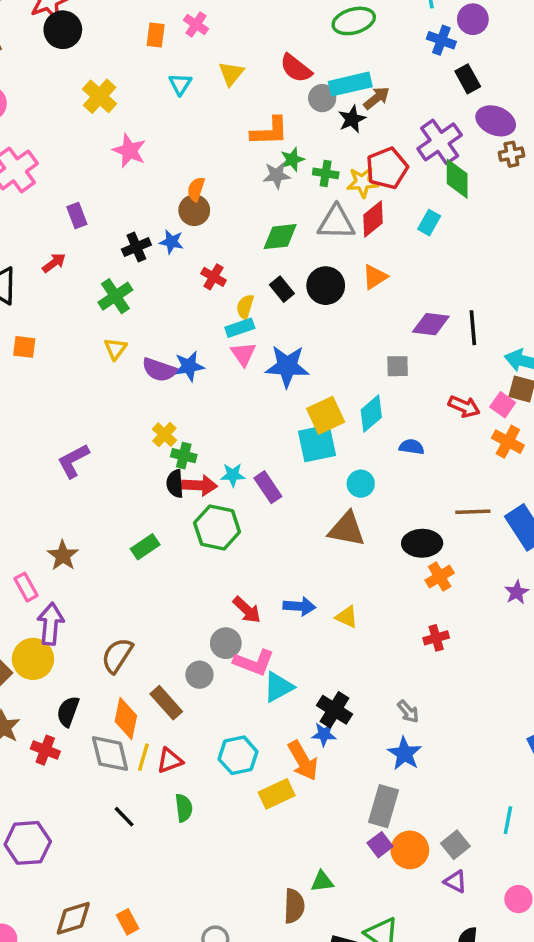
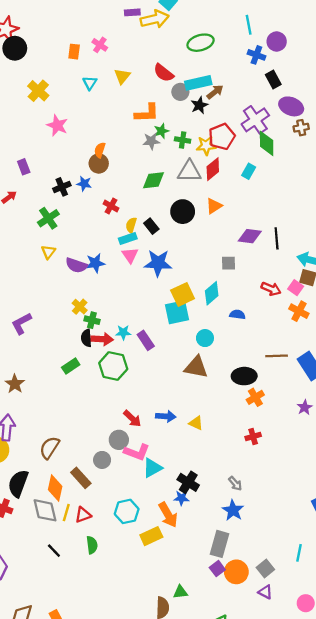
black rectangle: (282, 289) -> (151, 226), moved
green rectangle: (145, 547) -> (71, 366), moved
black semicircle: (68, 711) -> (18, 483), size x1.4

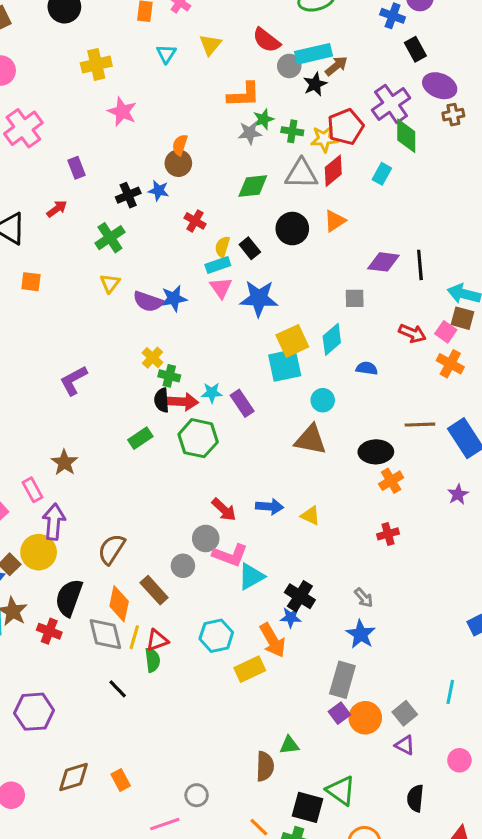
yellow cross: (38, 91) -> (96, 64), turned 35
green semicircle: (92, 545) -> (153, 660), moved

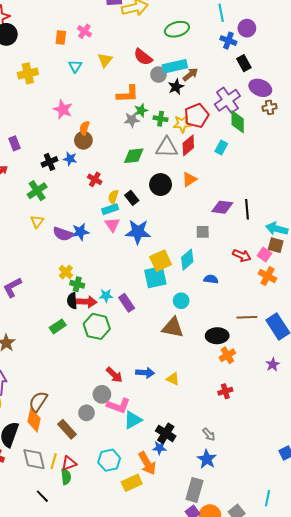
pink star: (122, 112) -> (63, 109), moved
orange diamond: (119, 604) -> (34, 420), moved

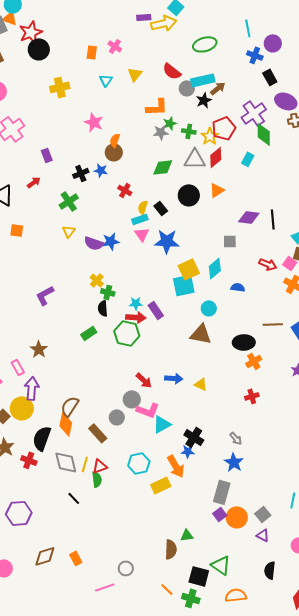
yellow star: (182, 124) -> (210, 136), turned -30
red arrow: (86, 302) -> (136, 317), moved

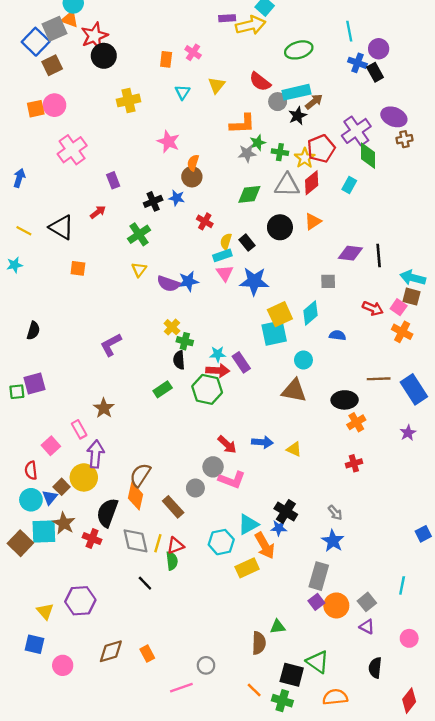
black rectangle: (270, 77) -> (375, 72), moved
cyan triangle: (162, 424) -> (248, 524), moved

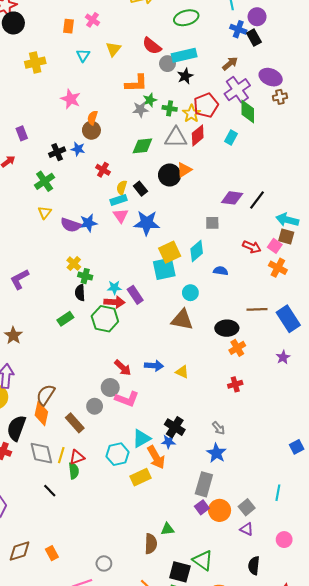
brown arrow: (314, 102) -> (230, 64), moved
orange triangle: (313, 221) -> (184, 170), moved
black line: (379, 255) -> (257, 200), turned 42

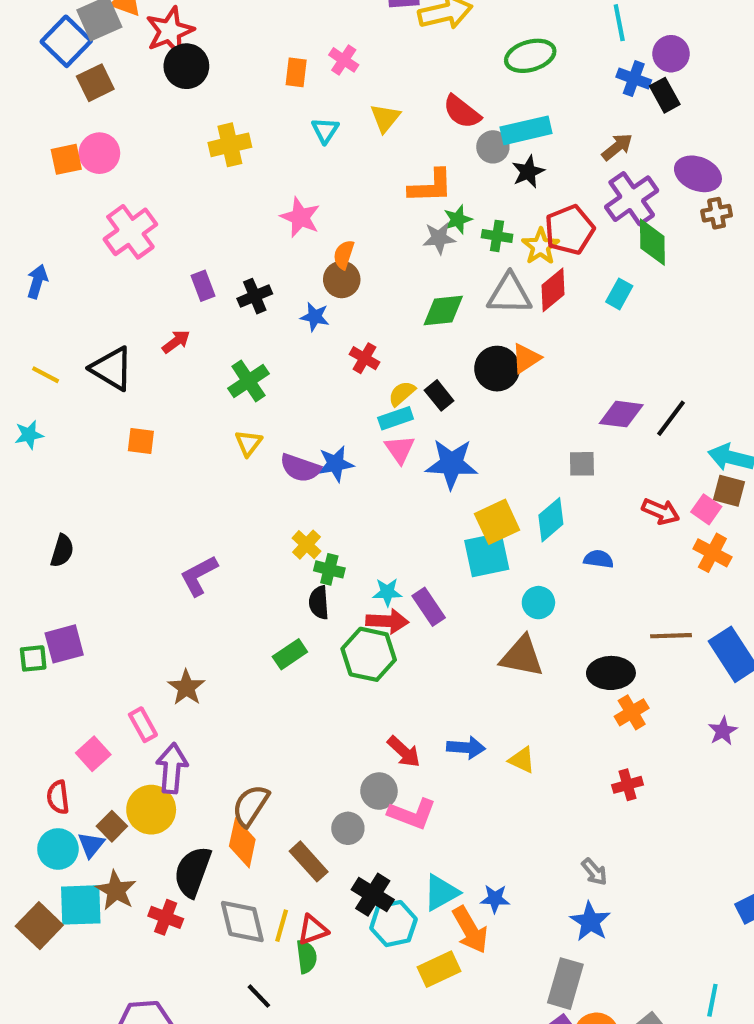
black cross: (57, 152) -> (255, 296), moved
yellow semicircle: (122, 188) -> (402, 393), turned 32
black cross: (175, 427) -> (373, 895), moved

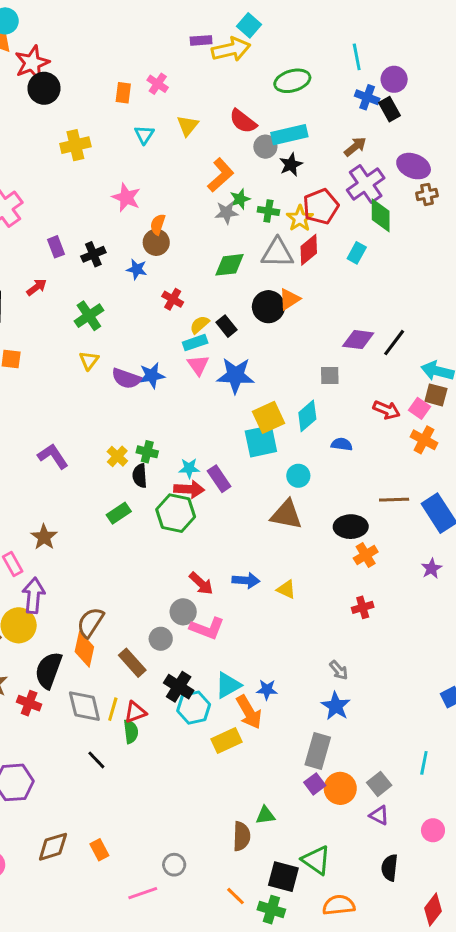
orange L-shape: (431, 186) -> (221, 175), turned -40
yellow cross: (307, 545) -> (117, 456), moved
purple L-shape: (199, 576) -> (53, 456), turned 84

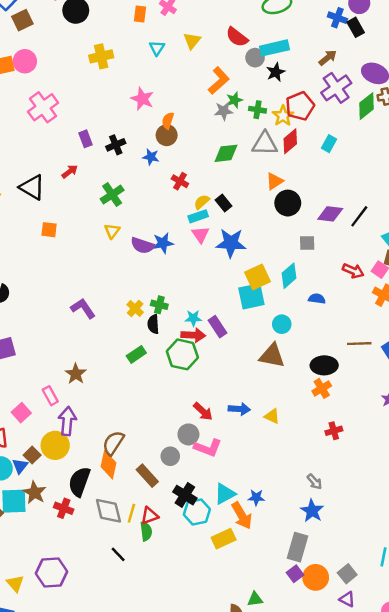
green diamond: (381, 215) -> (367, 106), moved, turned 52
black circle: (268, 307) -> (288, 203), moved
orange cross: (366, 555) -> (322, 388), moved

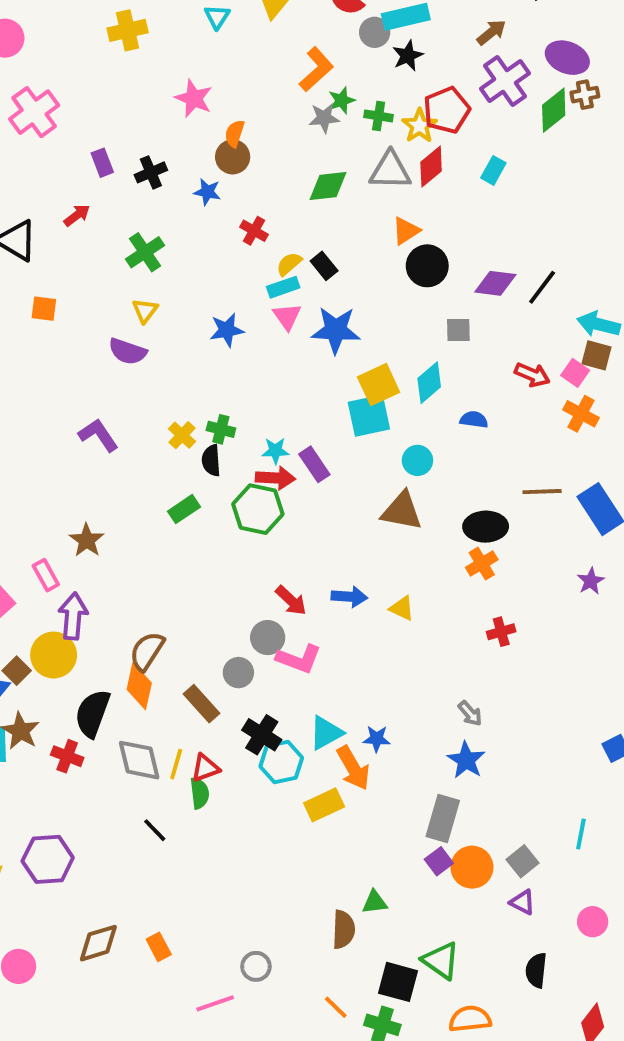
purple semicircle: (142, 245) -> (128, 351), moved

